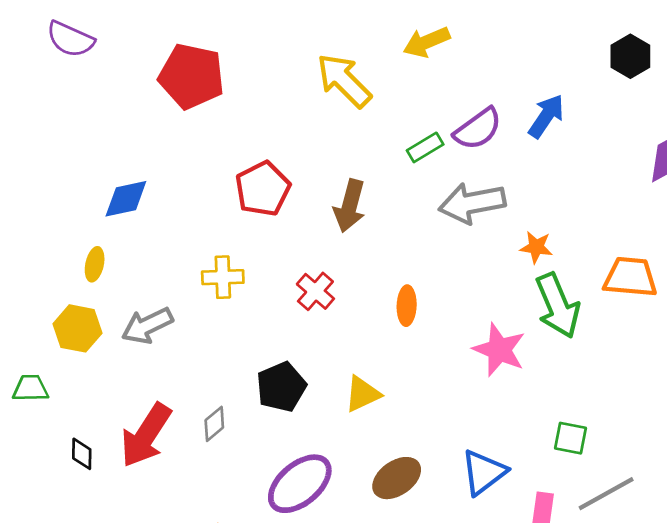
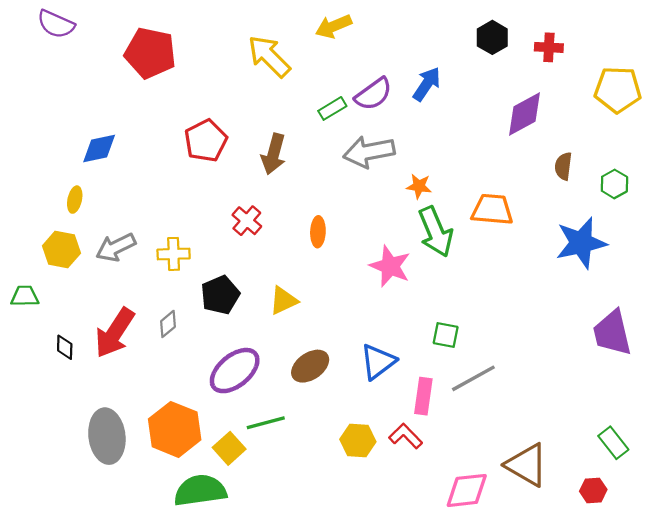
yellow cross: (223, 277) -> (174, 254), moved

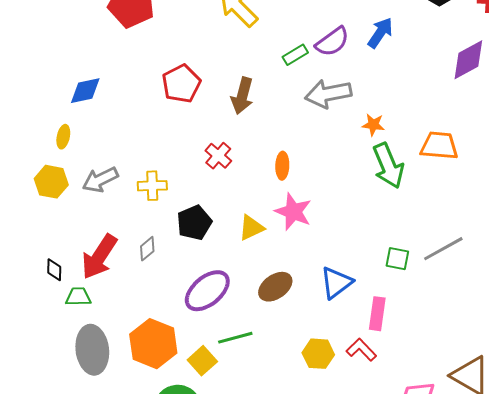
pink star: (390, 266) -> (293, 212), moved
green trapezoid: (25, 296) -> (78, 297), moved
gray line: (473, 378) -> (443, 249), moved

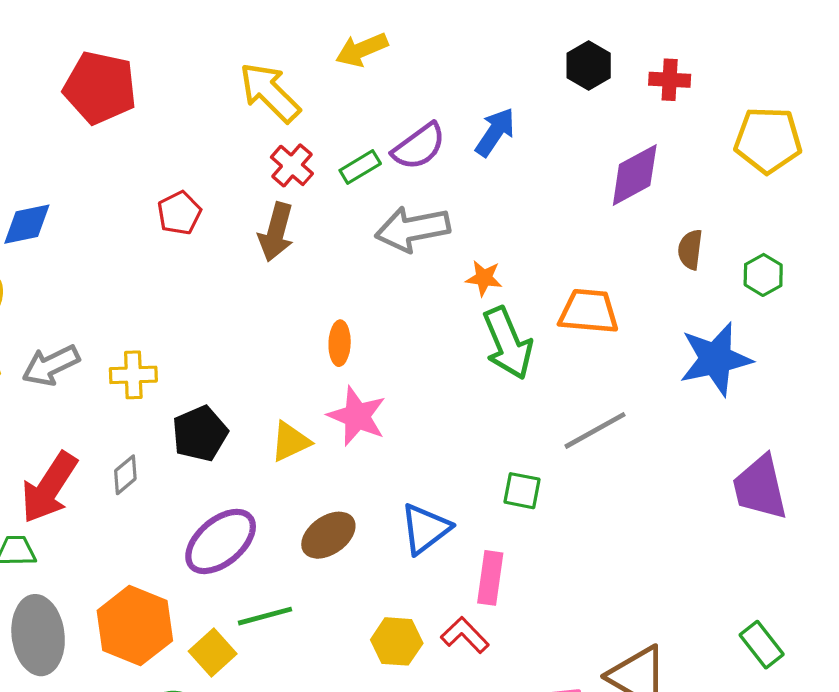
red pentagon: (181, 84) -> (179, 213), size x0.7
red cross: (218, 156) -> (292, 165), moved
gray line: (443, 249) -> (595, 430), moved

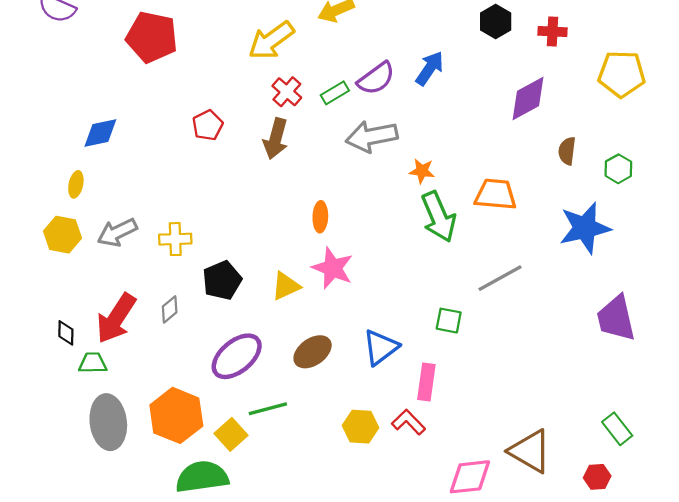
yellow arrow: (270, 92) -> (271, 40), turned -81

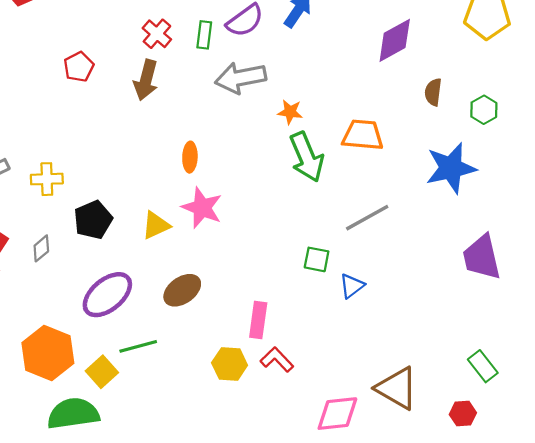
green rectangle: (335, 93) -> (204, 35), turned -52
blue triangle: (381, 347) -> (352, 286), moved, size x0.7
pink rectangle: (426, 382) -> (258, 320), moved

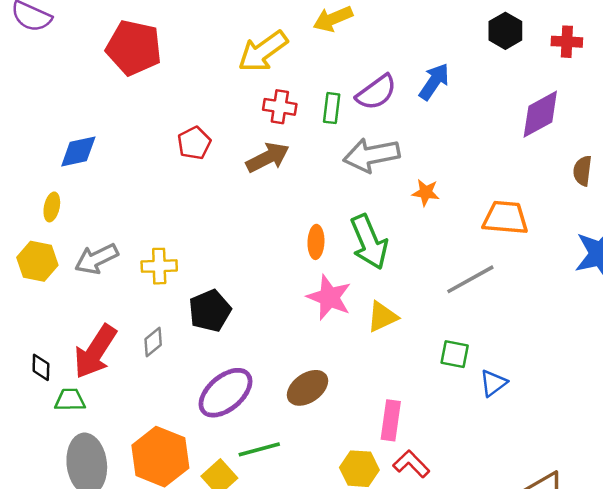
red cross: (157, 34) -> (280, 107), turned -32
brown arrow: (146, 80) -> (268, 157), turned -132
green arrow: (307, 157) -> (369, 242), moved
gray line: (367, 218) -> (470, 279), moved
yellow triangle: (156, 225) -> (382, 317), moved

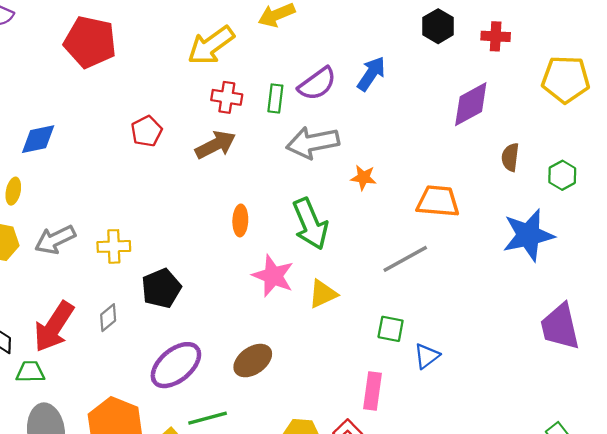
orange ellipse: (316, 242) -> (240, 220), moved
pink rectangle: (391, 420) -> (372, 391), moved

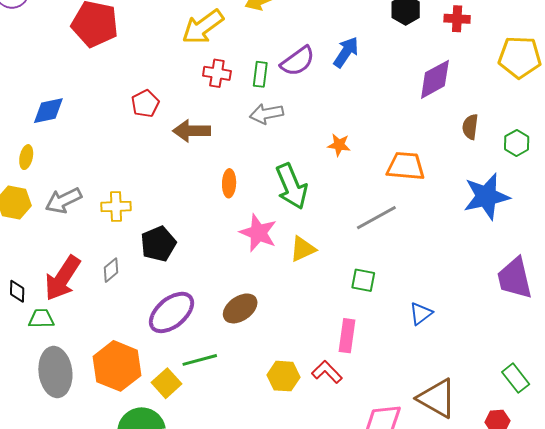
gray arrow: (313, 143) -> (266, 114), moved, size x0.7
brown arrow: (215, 145) -> (192, 131), moved, turned -153
blue triangle: (427, 356) -> (421, 313), moved

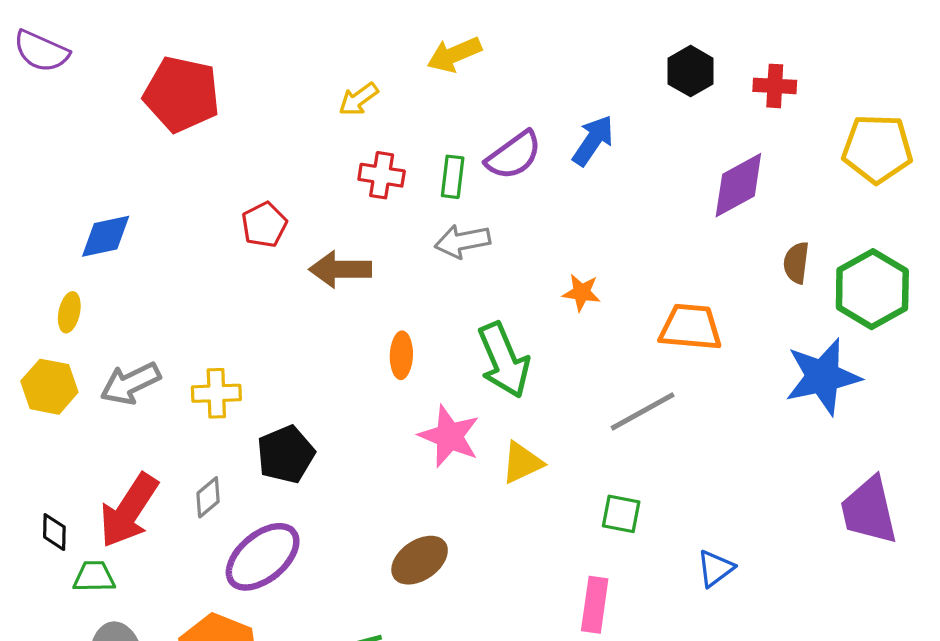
yellow arrow: (203, 27) -> (358, 99), size x0.6
green hexagon: (517, 143) -> (872, 289), size x1.8
purple ellipse: (171, 312) -> (263, 557), moved

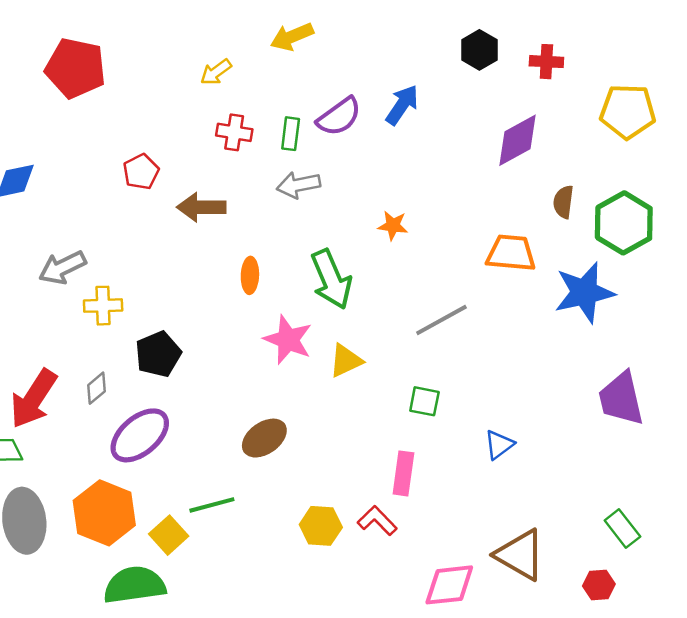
orange trapezoid: (691, 327) -> (511, 253), moved
gray arrow: (130, 383) -> (62, 268), moved

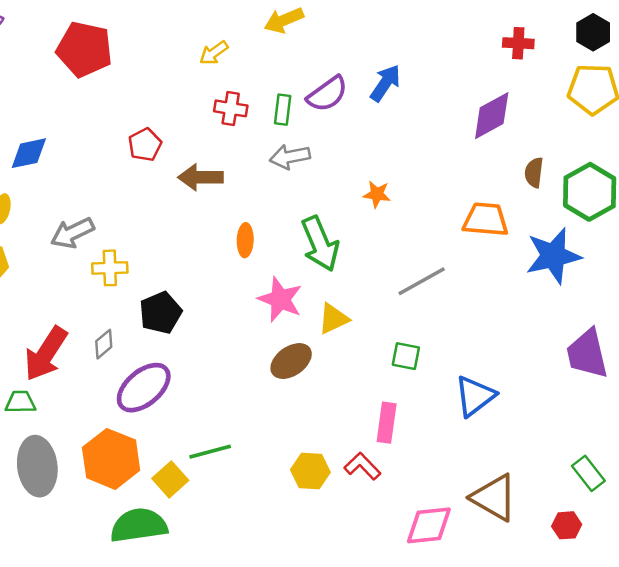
black hexagon: (479, 50) -> (593, 32), moved
brown ellipse: (264, 438) -> (291, 361), moved
blue triangle: (499, 445) -> (475, 396), size x1.5

